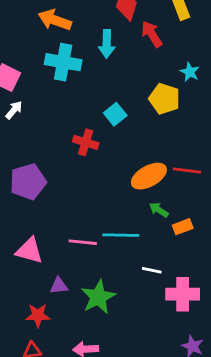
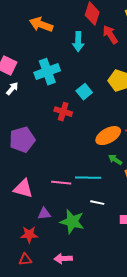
cyan cross: (63, 62) -> (47, 72), moved, turned -30
white line: (152, 270) -> (97, 203), moved
green star: (98, 297) -> (72, 222), turned -30

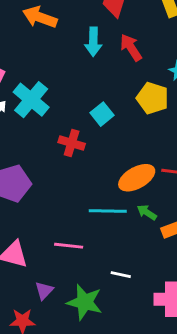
red arrow: (110, 35) -> (131, 48), moved
cyan cross: (47, 72) -> (31, 100), moved, turned -30
cyan line: (88, 178) -> (108, 211), moved
purple triangle: (44, 214) -> (44, 291), turned -40

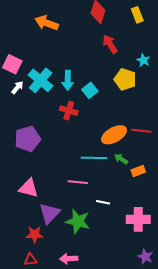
cyan arrow: (93, 42) -> (68, 80), moved
pink line: (69, 246) -> (78, 182), moved
purple triangle: (44, 291) -> (50, 213), size x1.6

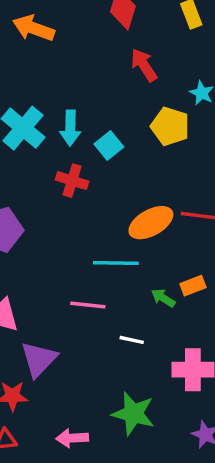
green arrow: (121, 159) -> (163, 298), moved
green star: (78, 221) -> (133, 414), moved

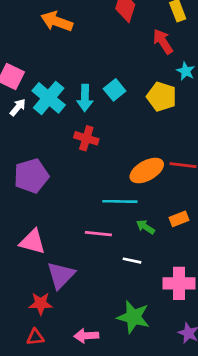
red arrow: (144, 65) -> (163, 42), moved
cyan square: (109, 146) -> (115, 90), moved
green arrow: (163, 298) -> (145, 227), moved

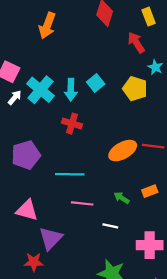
orange arrow: (57, 21) -> (47, 26), turned -90
cyan line: (120, 201) -> (70, 174), moved

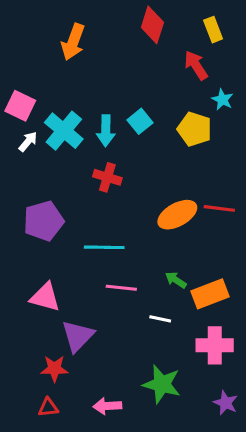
orange rectangle: (150, 191) -> (210, 294), moved, size x1.6

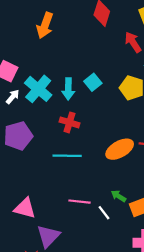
purple pentagon: (44, 221) -> (18, 136), moved
cyan line: (104, 247) -> (67, 156), moved
white line: (160, 319) -> (104, 213), moved, turned 40

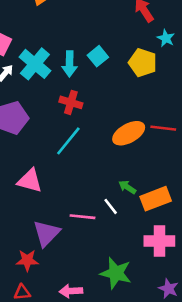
cyan line: (67, 156) -> (68, 141), turned -52
pink line: (79, 202) -> (82, 217), moved
pink triangle: (25, 208) -> (30, 181), moved

